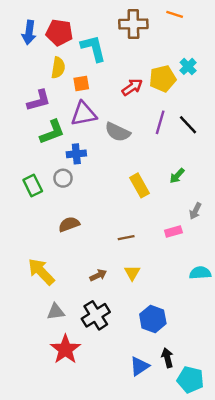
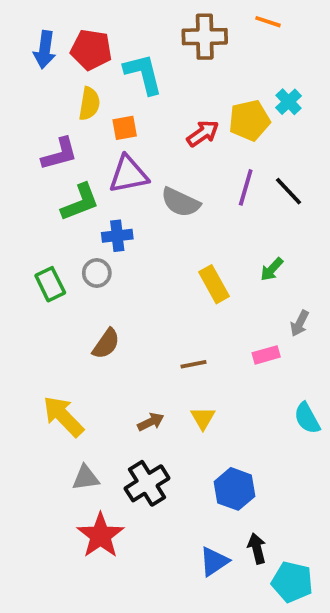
brown semicircle: (69, 224) -> (106, 344), turned 145
cyan semicircle: (200, 273) -> (307, 418), turned -115

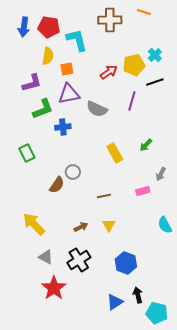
black line: (288, 191) -> (155, 82), moved, turned -66
gray circle: (97, 273) -> (73, 172), moved
gray triangle: (86, 478) -> (46, 257), turned 35

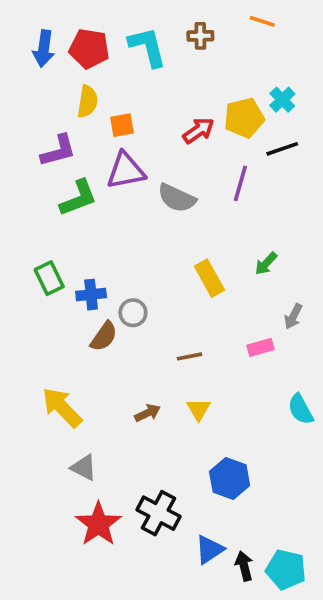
brown cross: (110, 20) -> (200, 36), size x0.6
cyan L-shape: (77, 40) -> (148, 47), moved
blue cross: (63, 127) -> (91, 295), moved
black cross: (79, 260) -> (158, 513), moved, turned -30
black arrow: (138, 295) -> (244, 566), moved

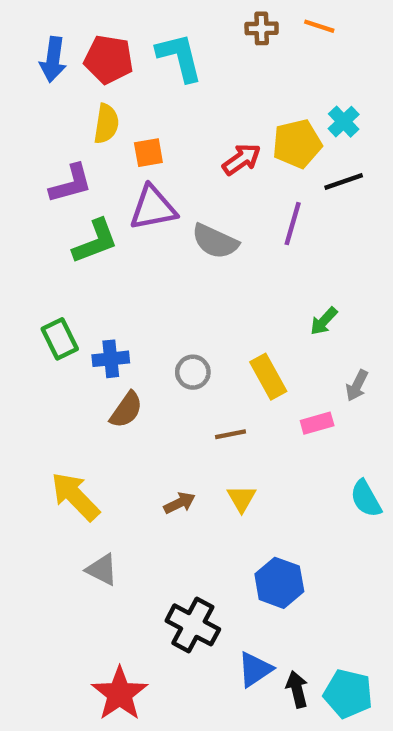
brown cross: (200, 36) -> (262, 28), moved
yellow rectangle: (209, 278) -> (268, 377), moved
gray circle: (133, 313) -> (193, 372), moved
red star: (98, 524) -> (120, 694), moved

